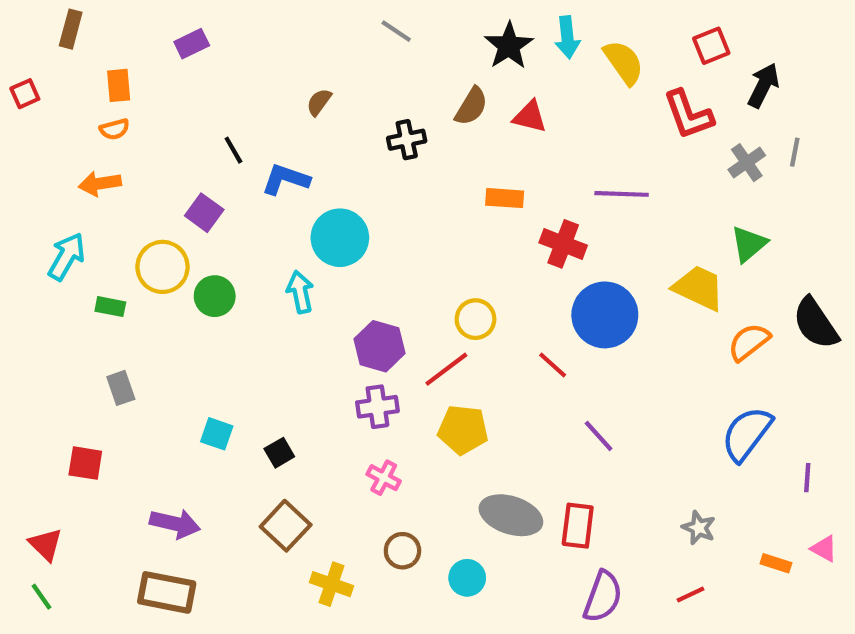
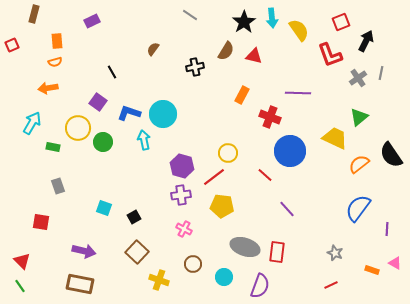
blue L-shape: (286, 179) -> (129, 113), moved
orange rectangle: (505, 198) -> (242, 95), turned -66
purple semicircle: (603, 597) -> (260, 286), moved

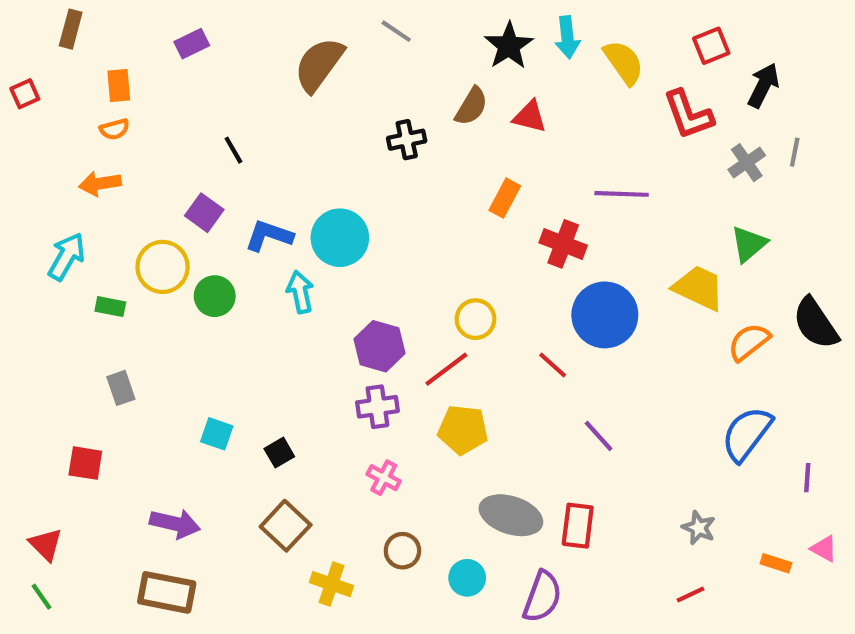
brown semicircle: (153, 49) -> (319, 65), moved, size x2.0

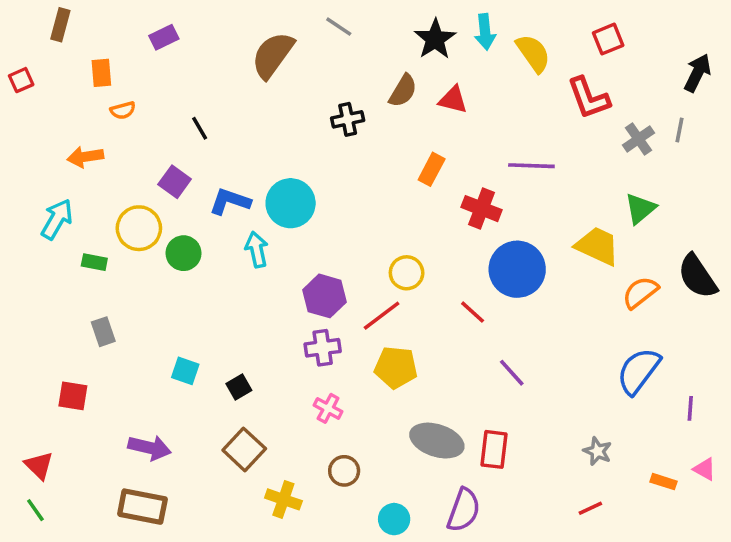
black arrow: (763, 85) -> (697, 73), moved
orange semicircle: (115, 129) -> (123, 110), moved
cyan circle: (467, 578) -> (394, 519), moved

